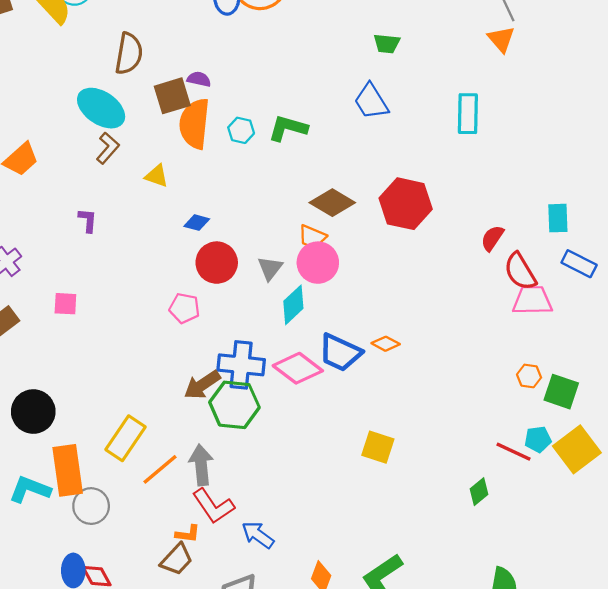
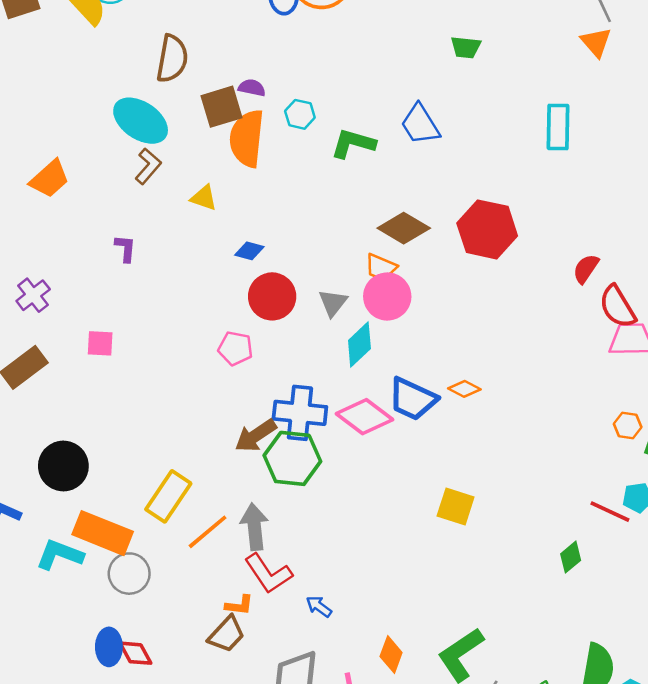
blue trapezoid: (371, 101) -> (420, 124), moved
cyan hexagon: (241, 130) -> (300, 114), moved
orange rectangle: (68, 470) -> (103, 533), turned -60
blue arrow: (258, 535) -> (319, 606), size x0.7

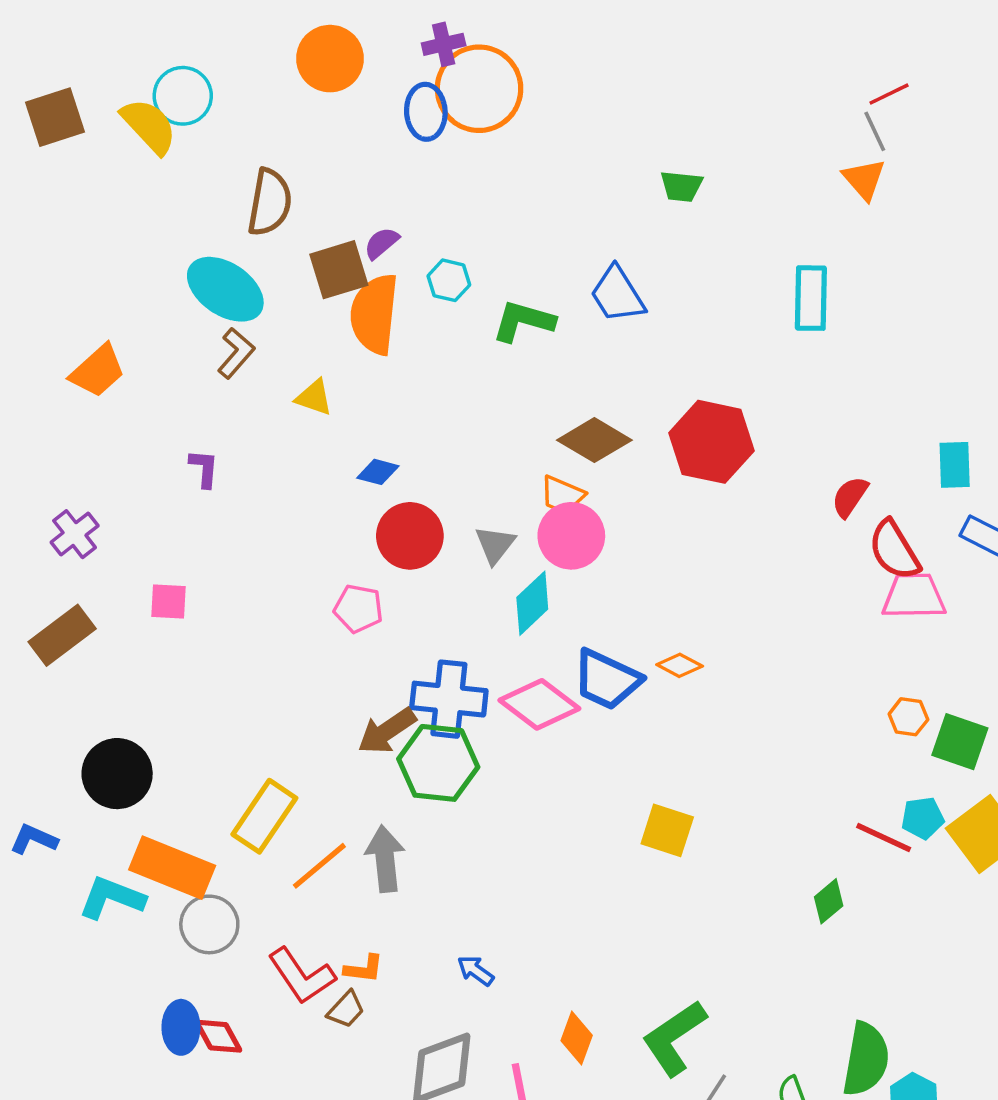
purple semicircle: (252, 88) -> (381, 243), turned -52
red L-shape: (268, 574) -> (302, 976), moved
brown trapezoid: (227, 634) -> (346, 1010), size x0.7

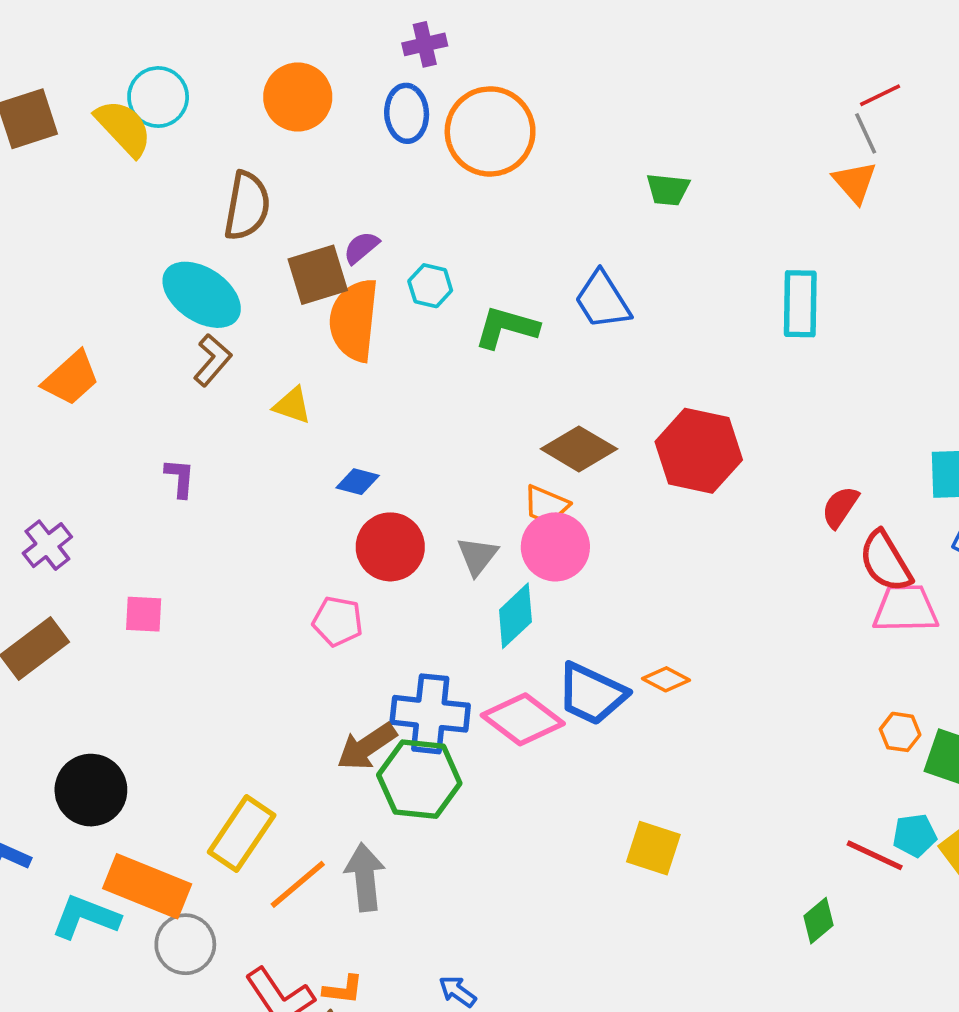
orange circle: (330, 59) -> (298, 97), moved
orange circle: (479, 89) -> (490, 131), moved

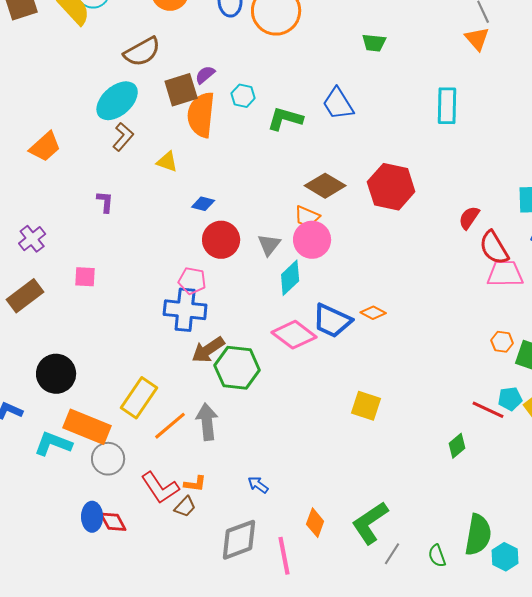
brown semicircle: (247, 206) -> (142, 52), turned 51
cyan ellipse: (202, 295) -> (117, 101), turned -75
blue cross: (430, 714) -> (185, 310), moved

